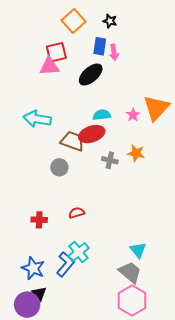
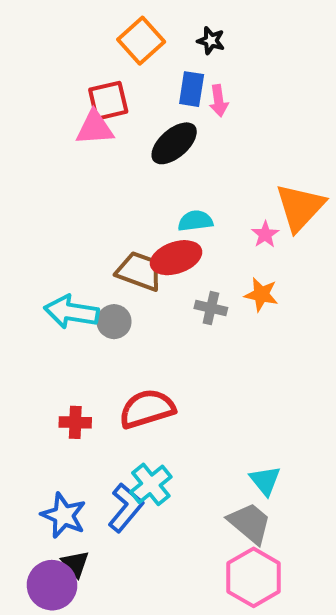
pink star: (133, 115) -> (265, 234), moved
cyan arrow: (37, 119) -> (71, 312), moved
red semicircle: (77, 213) -> (147, 409), size x1.8

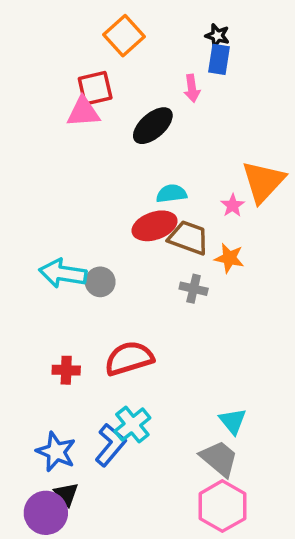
black star: (211, 41) -> (217, 36), moved
blue rectangle: (192, 89) -> (219, 59), moved
brown trapezoid: (139, 271) -> (188, 238), moved
gray cross: (211, 308) -> (194, 289), moved

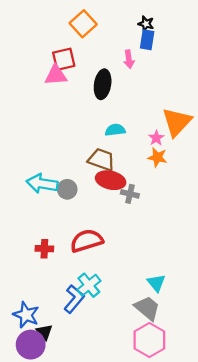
black ellipse: (153, 126) -> (103, 84), turned -40
red ellipse: (155, 226) -> (111, 180), moved, turned 32
brown trapezoid: (188, 238) -> (101, 160), moved
orange star: (229, 258) -> (157, 157), moved
blue star: (56, 452) -> (26, 315), moved

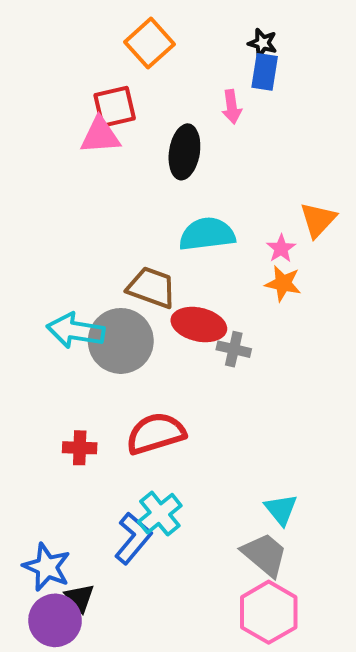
orange triangle: (177, 122) -> (318, 220), size x0.7
cyan semicircle: (115, 130) -> (207, 234), size x1.5
brown trapezoid: (101, 160) -> (152, 288), moved
gray circle: (67, 189) -> (121, 341), size x1.8

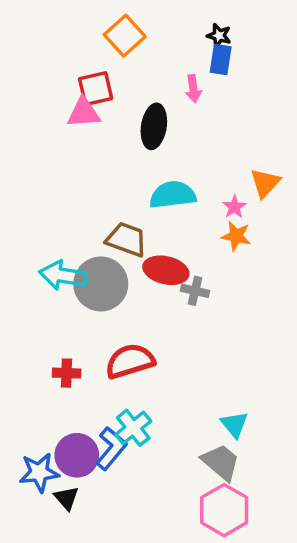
blue star: (47, 567) -> (39, 472), turned -30
purple circle: (55, 620) -> (77, 455), moved

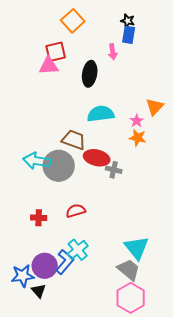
red semicircle: (130, 361) -> (76, 211), size x0.7
cyan triangle: (234, 424) -> (137, 248), size x1.5

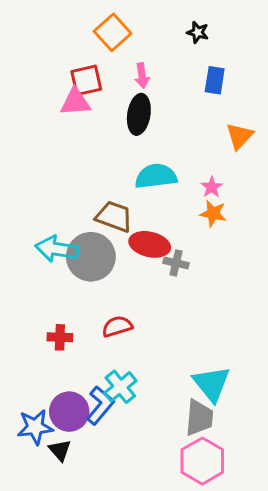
blue rectangle: (129, 35) -> (215, 80), moved
pink arrow: (113, 52) -> (142, 76), moved
orange triangle: (155, 107) -> (239, 136), moved
gray trapezoid: (129, 270) -> (199, 418), turned 55

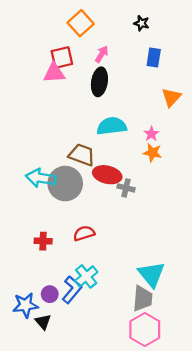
pink arrow: (142, 76) -> (102, 54), turned -140
purple circle: (69, 412) -> (50, 294), size x0.6

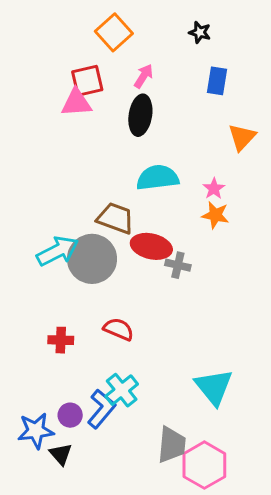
cyan arrow: (41, 178) -> (58, 251), turned 144
red semicircle: (84, 233) -> (119, 329), turned 40
gray trapezoid: (143, 299) -> (172, 445), moved

